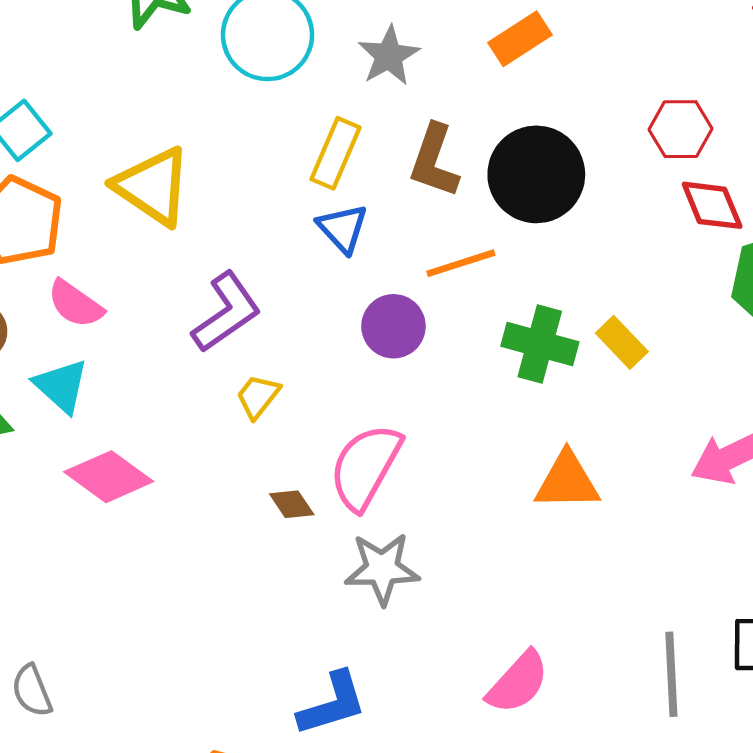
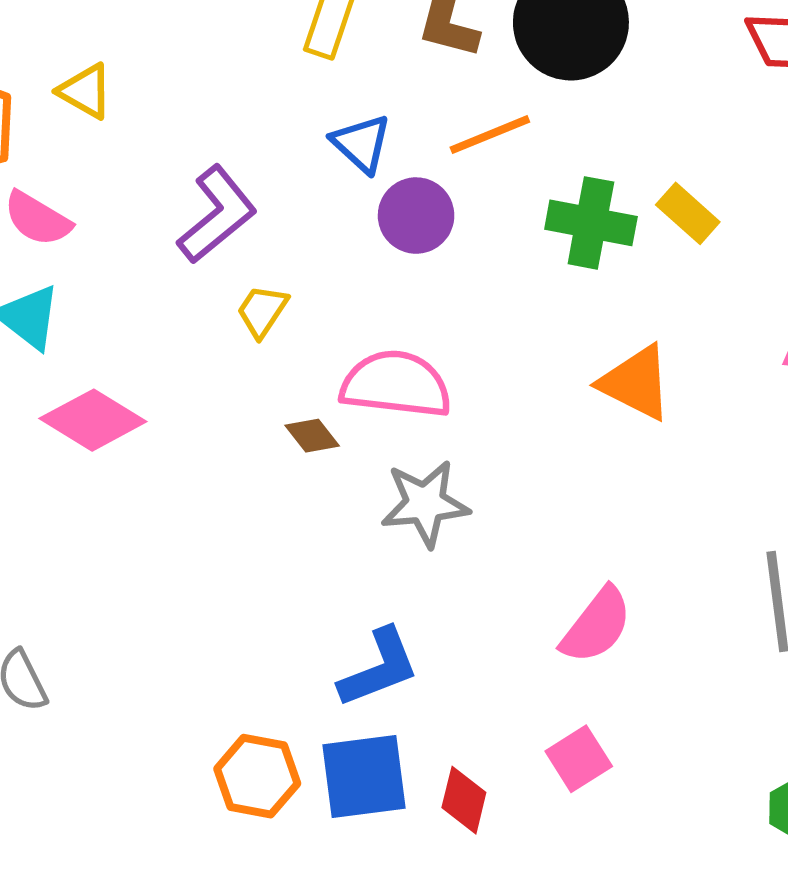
yellow triangle: (153, 186) -> (85, 91), moved, size x0.6
blue triangle: (343, 228) -> (361, 143), moved
pink semicircle: (365, 467) -> (396, 384), turned 72
orange triangle: (567, 481) -> (636, 383), turned 32

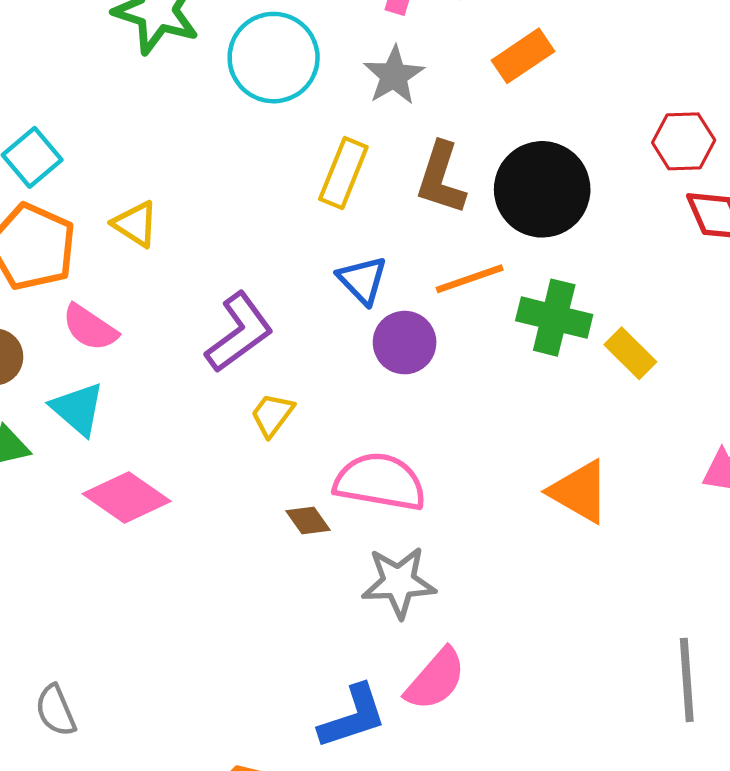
green cross: (591, 223) -> (554, 318), moved
pink semicircle: (597, 625) -> (435, 679), moved

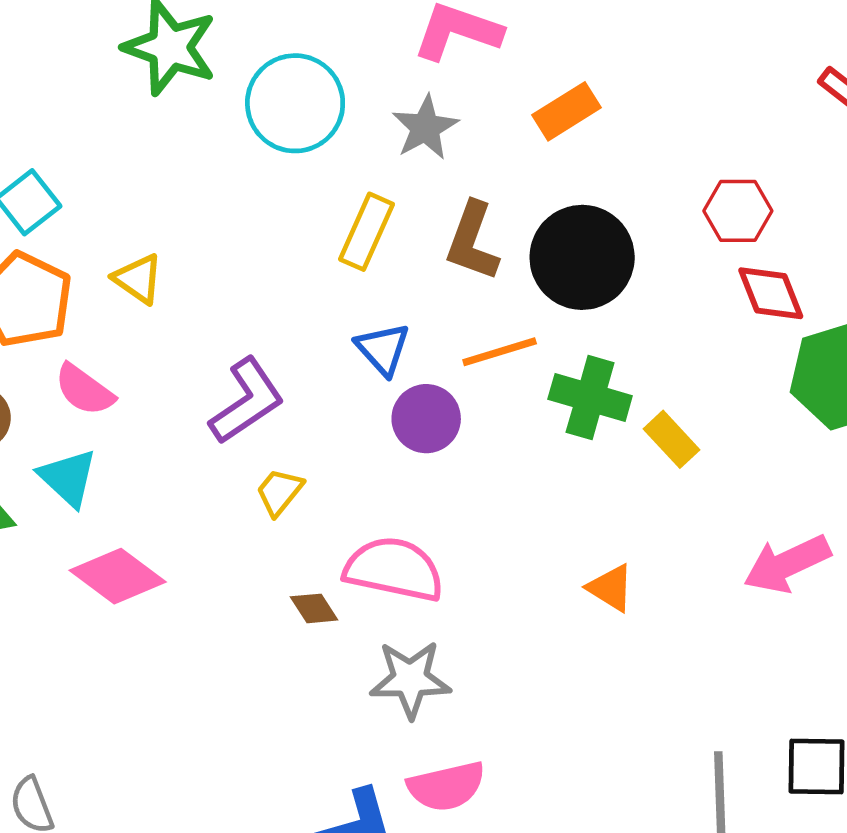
orange triangle: (579, 492) -> (611, 588), size x0.7
pink semicircle: (435, 679) -> (446, 786), turned 34

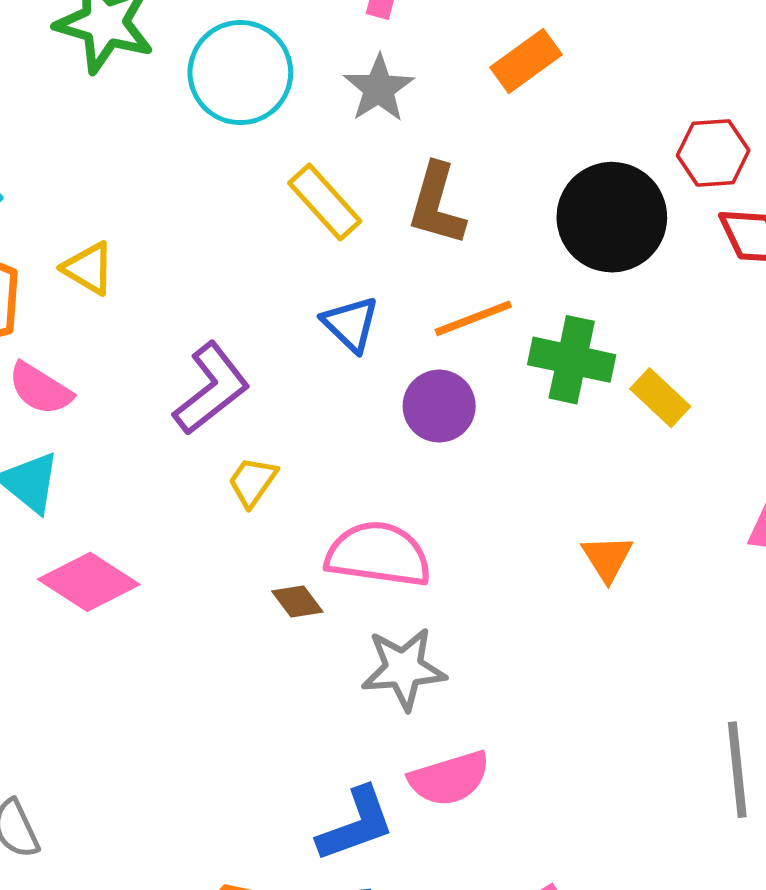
yellow rectangle: (366, 232) -> (325, 202), turned -62
black circle: (582, 257) -> (612, 217), moved
purple circle: (426, 419) -> (439, 406), moved
orange triangle: (611, 588) -> (607, 558), turned 30

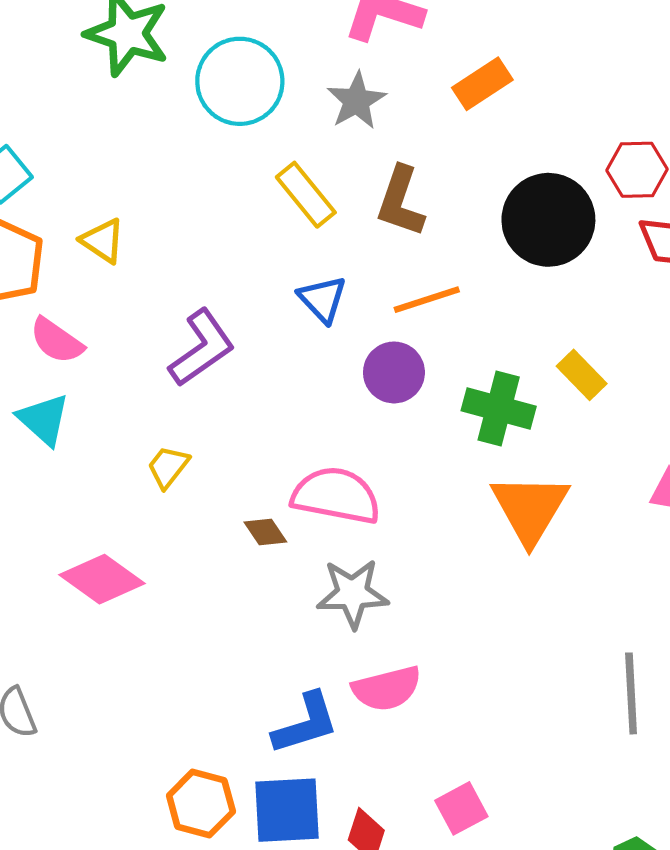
green cross: (572, 360) -> (499, 408), moved
yellow trapezoid: (252, 482) -> (168, 467), moved
orange triangle: (607, 558) -> (530, 508), size x1.8
pink diamond: (89, 582) -> (102, 579), moved

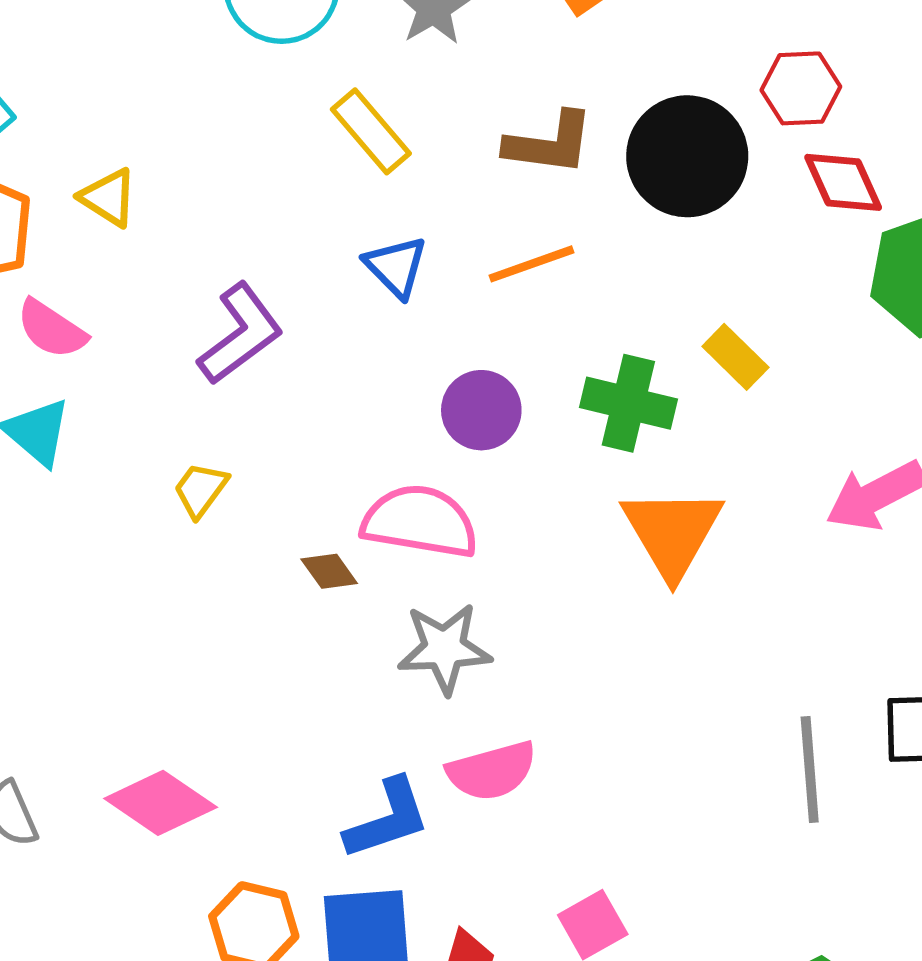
brown L-shape: (401, 201) -> (549, 143), moved, turned -100
purple circle: (394, 372) -> (481, 410), moved
pink diamond: (102, 579) -> (161, 803), moved

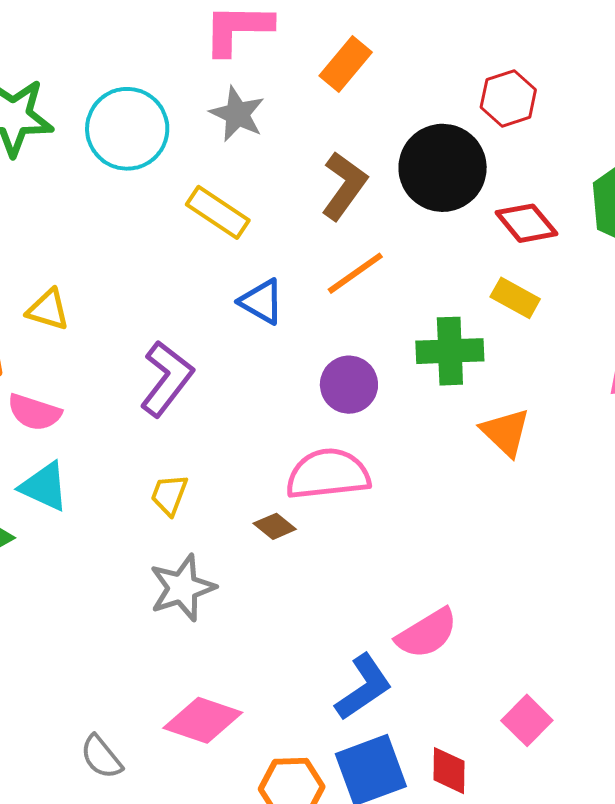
brown L-shape: (549, 143) -> (344, 186), turned -46
red diamond: (843, 182) -> (526, 223), moved
orange triangle: (672, 532) -> (506, 432), size x0.7
gray star: (444, 648) -> (182, 588), moved

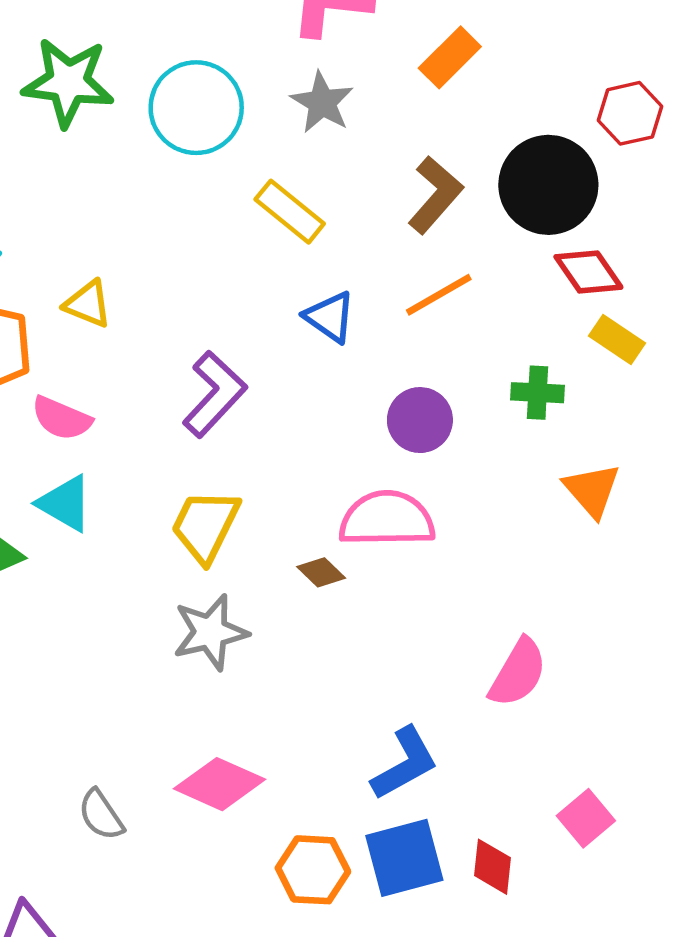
red diamond: (526, 223) -> (588, 272), moved
green cross: (450, 351) -> (538, 393), size x0.7
yellow trapezoid: (169, 495) -> (205, 526), size x1.6
pink semicircle: (427, 633) -> (518, 673), moved, turned -34

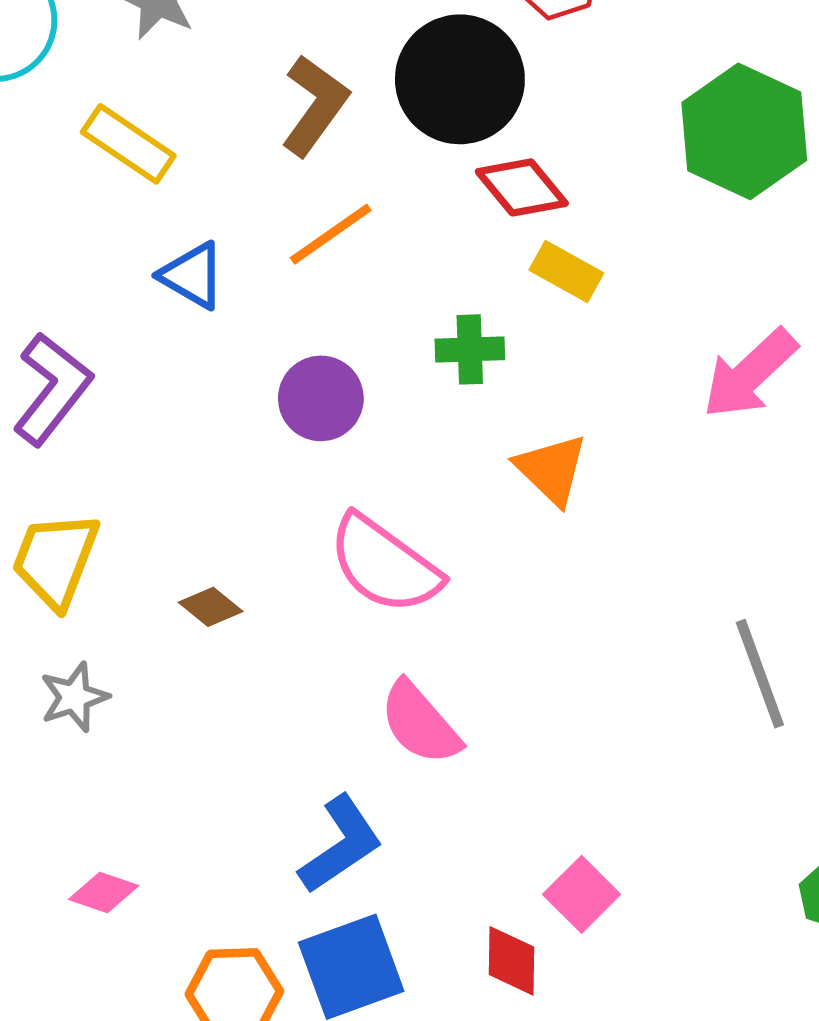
pink semicircle: (387, 519) -> (384, 564), moved, turned -138
gray star: (210, 632) -> (74, 697), size x0.7
pink semicircle: (518, 673) -> (420, 723), moved, turned 114
pink diamond: (220, 784) -> (104, 893), size x0.6
red diamond: (492, 867) -> (511, 961), moved

